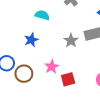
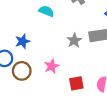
blue star: (31, 40) -> (23, 41), moved
red square: (68, 79) -> (76, 83), moved

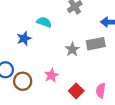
blue star: (23, 41) -> (24, 39), moved
red square: (76, 83) -> (76, 91), turned -32

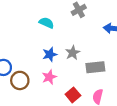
blue star: (24, 39) -> (50, 54), moved
gray rectangle: (96, 44) -> (95, 67), moved

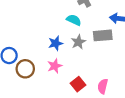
cyan semicircle: (46, 23) -> (74, 20), moved
gray rectangle: (95, 67) -> (103, 35), moved

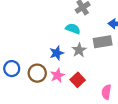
brown circle: (25, 69) -> (37, 73), moved
red square: (78, 84) -> (78, 80), moved

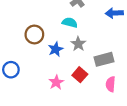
gray rectangle: (103, 42) -> (104, 59), moved
brown circle: (37, 73) -> (34, 34), moved
pink star: (57, 75) -> (56, 82), moved

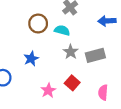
brown circle: (34, 34) -> (38, 23), moved
blue star: (56, 49) -> (31, 59), moved
gray rectangle: (104, 59) -> (95, 55), moved

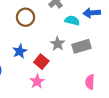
cyan semicircle: (62, 30) -> (72, 21), moved
red square: (72, 83) -> (41, 62), moved

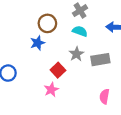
cyan semicircle: (72, 21) -> (80, 31), moved
blue star: (20, 51) -> (38, 43), moved

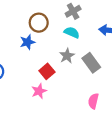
gray rectangle: (100, 60) -> (91, 63), turned 60

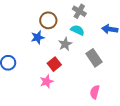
gray cross: (73, 11) -> (79, 11), turned -32
gray star: (67, 56) -> (65, 44), moved

